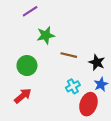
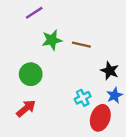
brown line: (69, 55) -> (81, 45), moved

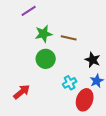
green circle: (31, 74) -> (46, 59), moved

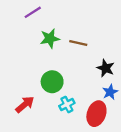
green circle: (46, 59) -> (52, 82), moved
cyan cross: (70, 83) -> (67, 104), moved

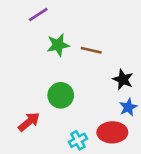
cyan cross: (67, 104) -> (78, 140), moved
red ellipse: (96, 114) -> (112, 132), turned 70

